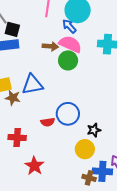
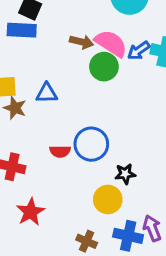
blue arrow: (69, 26) -> (139, 51), moved, turned -91
blue triangle: (32, 85) -> (47, 93), size x0.7
brown cross: (89, 178) -> (87, 241), moved

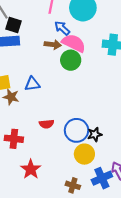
blue arrow: (139, 51) -> (62, 28), moved, turned 84
blue circle: (91, 144) -> (77, 130), moved
blue cross: (128, 236) -> (102, 178), turned -30

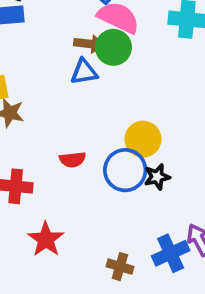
brown arrow: (53, 45) -> (89, 44), moved
blue triangle: (32, 84) -> (84, 72), moved
yellow circle: (84, 154) -> (143, 139), moved

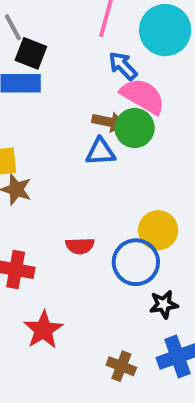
black star: (157, 177) -> (164, 304), moved

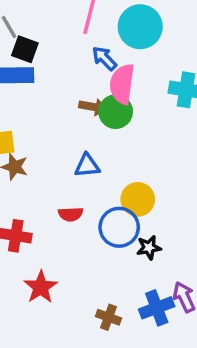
pink semicircle: (143, 96) -> (122, 84), turned -111
blue triangle: (100, 152) -> (87, 166), moved
black star: (164, 304) -> (149, 248), moved

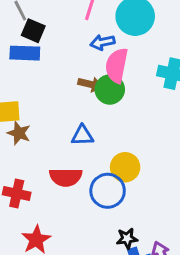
blue arrow: (104, 58) -> (102, 42), turned -60
red semicircle: (71, 214) -> (66, 177), size x1.5
black star: (149, 248) -> (127, 238), moved

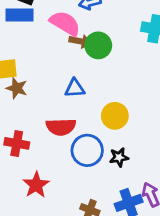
pink semicircle: (117, 66) -> (65, 23), moved, turned 112
blue circle: (108, 191) -> (87, 150), moved
black star: (127, 238) -> (119, 157), moved

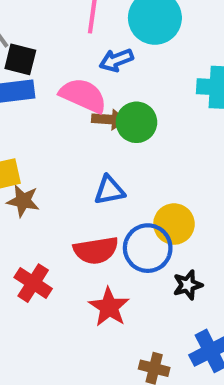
red cross: (17, 143) -> (33, 283), turned 30
blue circle: (87, 150) -> (148, 248), moved
red star: (36, 185) -> (109, 307), moved

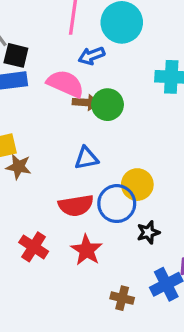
red cross: (33, 283) -> (34, 247), moved

